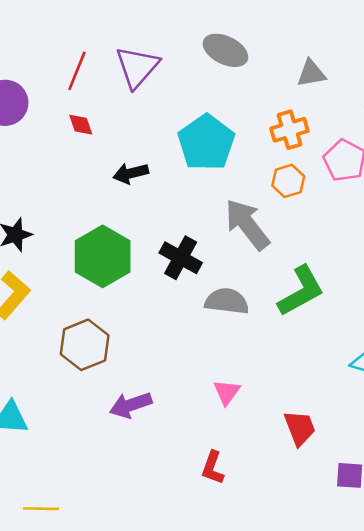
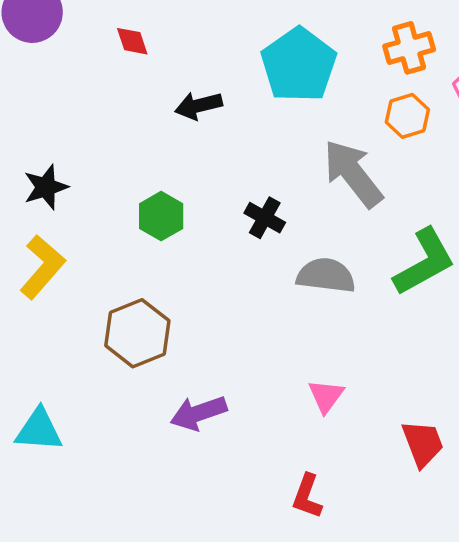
green hexagon: (103, 256) -> (161, 216), size x0.6
black cross: (181, 258) -> (265, 218), size x0.7

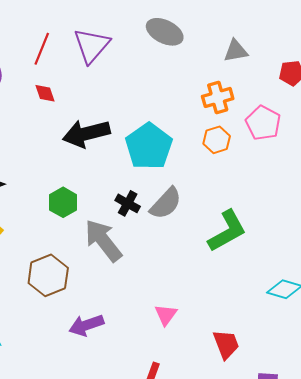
cyan pentagon: (299, 65) -> (149, 146), moved
black arrow: (199, 106) -> (86, 133), size x1.6
gray arrow: (353, 174) -> (103, 240), moved
gray semicircle: (326, 275) -> (166, 203), moved, turned 126

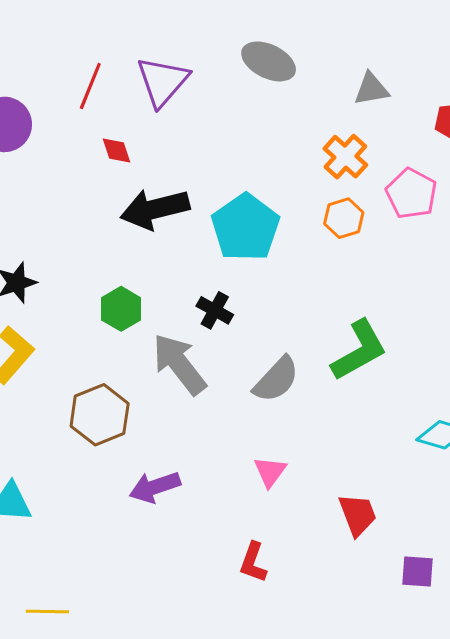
red diamond: (45, 93) -> (116, 151), moved
orange cross: (218, 97) -> (345, 157), turned -32
gray semicircle: (166, 203) -> (276, 379), moved

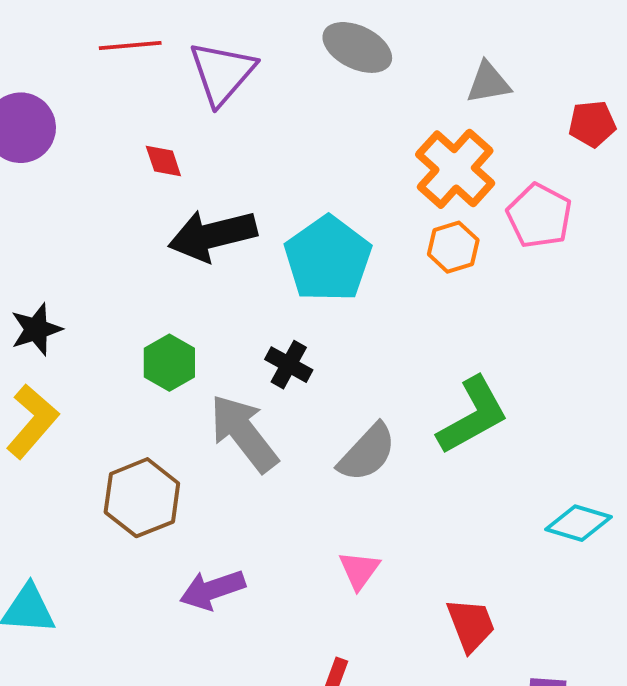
red line: (90, 86) -> (130, 45), moved, turned 63
orange cross: (345, 157) -> (455, 169), size x1.4

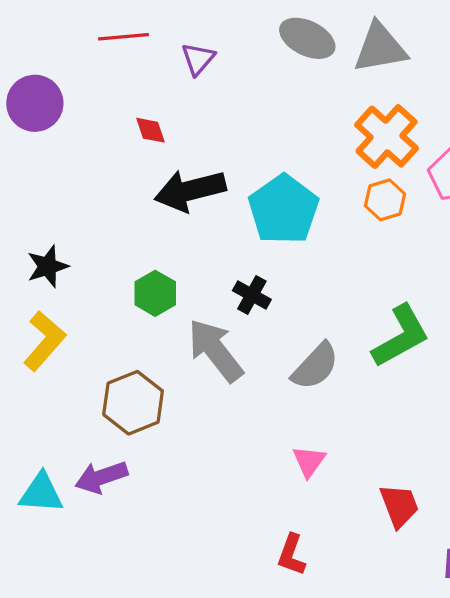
purple triangle: (222, 73) -> (198, 59), size x0.6
gray triangle: (488, 83) -> (380, 48), moved, size x1.5
purple arrow: (212, 590) -> (101, 477), moved

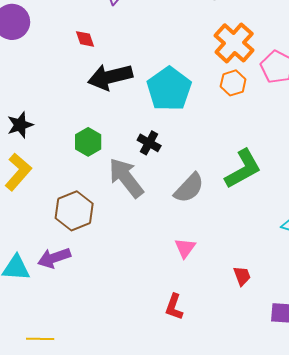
red trapezoid: (399, 506) -> (242, 276), size x0.7

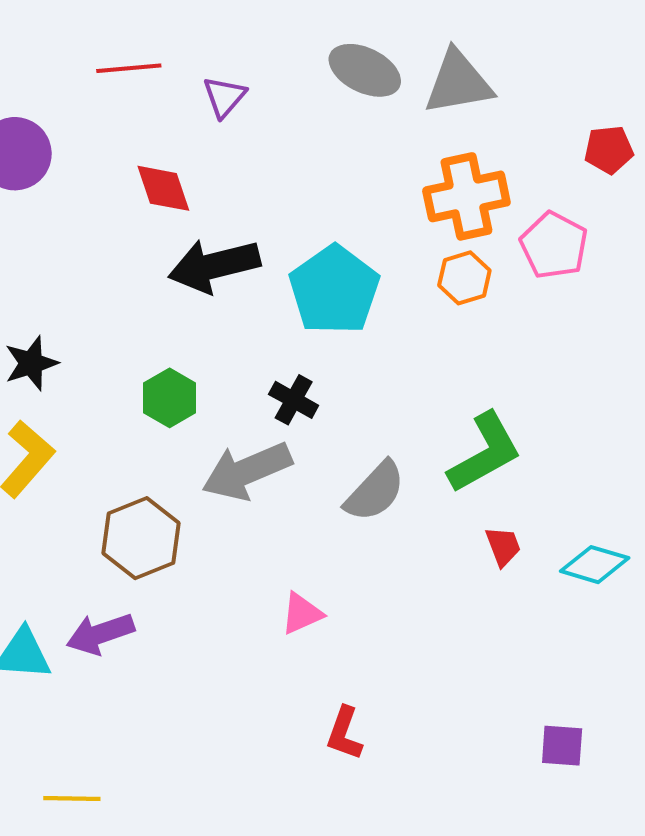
red diamond: (85, 39) -> (163, 188), size x1.4
orange cross: (234, 43) -> (466, 196), turned 36
gray arrow: (126, 178) -> (247, 471), turned -75
pink triangle: (185, 248) -> (302, 613), moved, turned 30
red trapezoid: (242, 276) -> (503, 546), moved

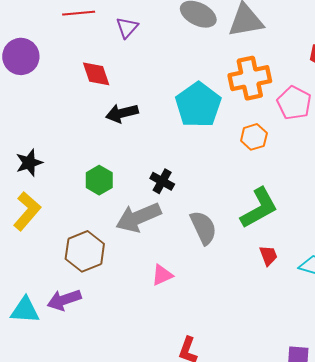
black arrow: (214, 266) -> (122, 113), size x0.7
orange hexagon: (464, 278) -> (254, 137), moved
cyan pentagon: (334, 290) -> (198, 105), moved
gray semicircle: (375, 491) -> (203, 228), turned -68
pink triangle: (302, 613) -> (162, 275), moved

